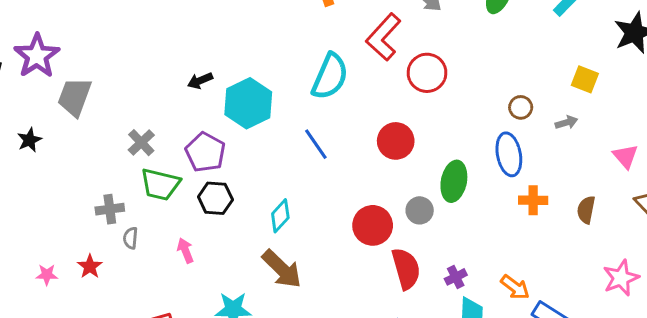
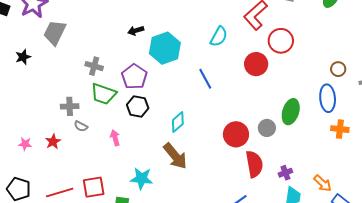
cyan semicircle: (330, 76) -> (219, 37), size x0.7
red circle: (396, 141) -> (256, 64), moved
gray cross: (141, 143) -> (94, 66), turned -36
gray semicircle: (130, 238) -> (81, 126), turned -72

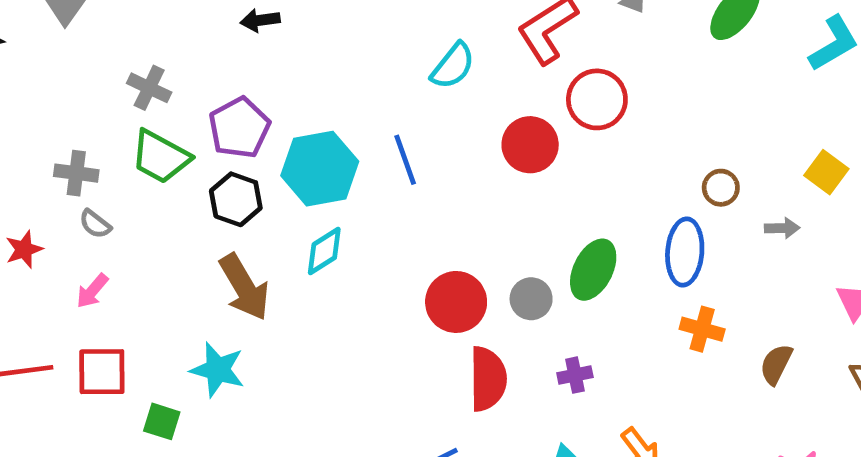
cyan hexagon: (165, 48) -> (320, 169), moved
pink arrow: (115, 138) -> (92, 291), moved, turned -133
brown arrow: (175, 156) -> (244, 287), moved
purple cross: (285, 173) -> (575, 375), moved

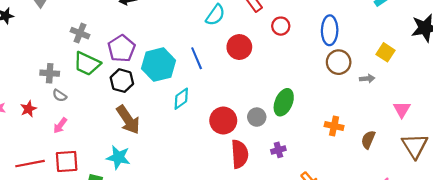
red circle: (597, 99) -> (281, 26), size x0.7
red circle: (530, 145) -> (239, 47), moved
brown circle: (721, 188) -> (339, 62), size x1.5
cyan diamond: (324, 251) -> (181, 99), moved
blue ellipse: (685, 252) -> (330, 30), moved

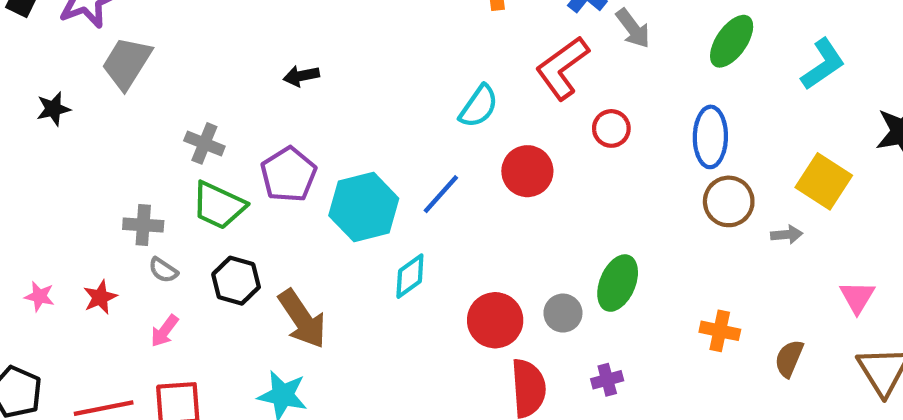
yellow square: (385, 52) -> (824, 181), size x1.4
blue line: (197, 58) -> (441, 194), turned 65
black hexagon: (122, 81) -> (236, 281), moved

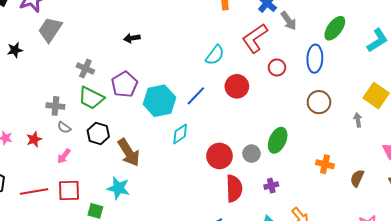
blue ellipse: (710, 137) -> (315, 59), moved
brown circle: (729, 201) -> (319, 102), moved
gray arrow: (787, 235) -> (358, 120), turned -96

